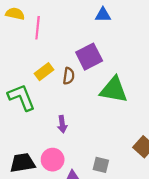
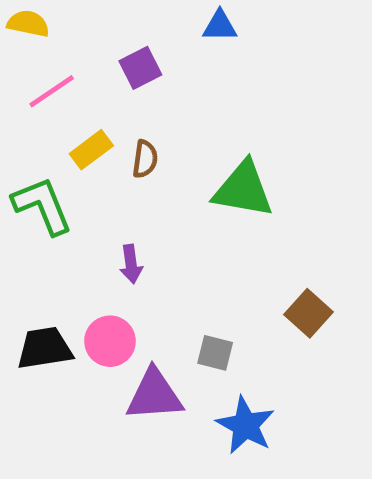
pink line: (38, 28) -> (52, 91), moved, turned 50
purple square: (89, 57) -> (140, 68), moved, size x0.7

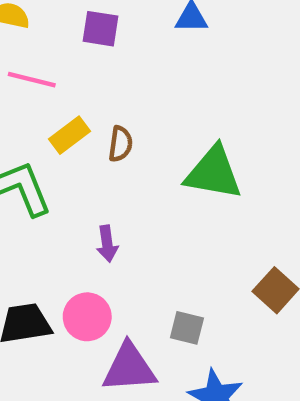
purple square: (140, 68) -> (100, 29), moved, turned 36
pink line: (52, 91) -> (32, 80), turned 48

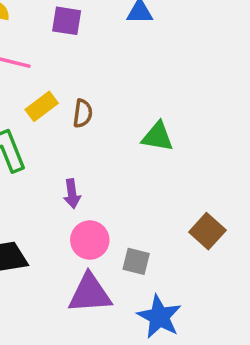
green triangle: (214, 173) -> (158, 137), size x0.7
pink circle: (87, 317) -> (90, 240), moved

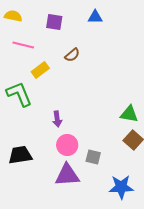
brown semicircle: (83, 113) -> (72, 55), moved, turned 42
green triangle: (158, 137) -> (129, 114), moved
blue star: (159, 317) -> (121, 187), moved, turned -30

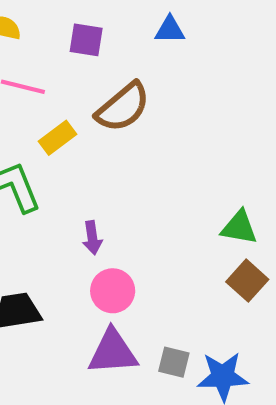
brown semicircle: (72, 55) -> (123, 107), size x1.8
gray square: (93, 157) -> (174, 362), moved

